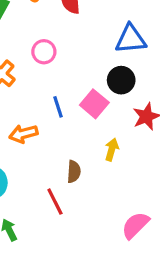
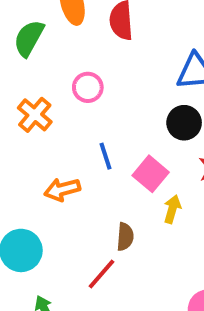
pink square: (94, 104) -> (151, 174), moved
red line: (55, 202) -> (102, 274), turned 68

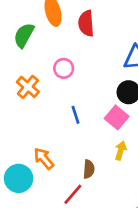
pink square: (151, 174) -> (117, 117), moved
orange arrow: (62, 190) -> (44, 159), moved, turned 65

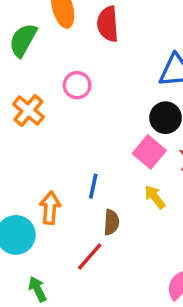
blue line: (76, 115) -> (93, 186), moved, turned 30
yellow arrow: (121, 151) -> (155, 197), turned -54
orange arrow: (44, 159) -> (50, 208), turned 45

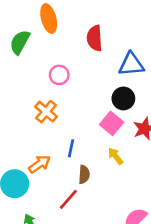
red semicircle: (108, 24) -> (95, 38), moved
orange cross: (28, 110) -> (46, 112), moved
orange arrow: (50, 208) -> (40, 164), turned 50

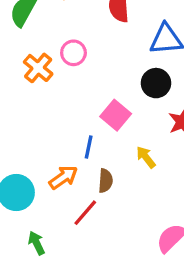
orange cross: (46, 112) -> (38, 68), moved
pink square: (112, 123) -> (116, 115), moved
orange arrow: (40, 164) -> (63, 177), moved

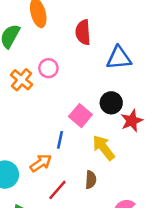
black circle: (156, 83) -> (111, 103), moved
yellow arrow: (146, 157) -> (104, 148), size x1.5
brown semicircle: (105, 181) -> (91, 180), moved

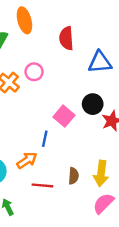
yellow arrow: (104, 148) -> (101, 173), moved, turned -135
red line: (57, 190) -> (42, 185), turned 54

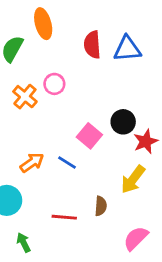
blue triangle: (100, 62) -> (127, 49), moved
blue line: (45, 139) -> (67, 163), turned -70
orange arrow: (27, 160) -> (32, 163), moved
yellow arrow: (101, 173) -> (133, 179), moved, turned 30

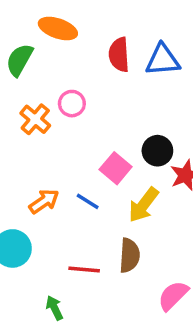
orange ellipse: (43, 24) -> (58, 28), turned -56
yellow arrow: (133, 179) -> (143, 205), moved
brown semicircle: (101, 206) -> (129, 255), size x1.4
green arrow: (24, 242) -> (54, 308), moved

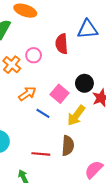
red semicircle: (119, 55) -> (62, 44), moved
orange arrow: (44, 201) -> (27, 94), moved

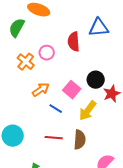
red line: (41, 154) -> (54, 138), moved

